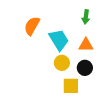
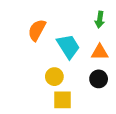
yellow circle: (62, 63) -> (54, 77), moved
yellow square: (71, 86) -> (63, 100), moved

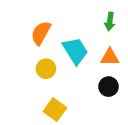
yellow circle: (54, 77) -> (46, 69), moved
yellow square: (63, 100) -> (55, 110), moved, turned 36

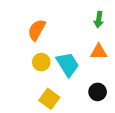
cyan trapezoid: (75, 51) -> (68, 64), moved
black circle: (109, 87) -> (98, 92), moved

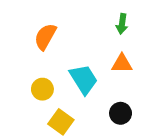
yellow circle: (41, 62) -> (42, 89), moved

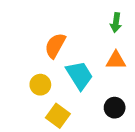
orange semicircle: (45, 37) -> (55, 46), moved

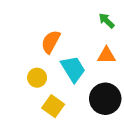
green arrow: (116, 23) -> (106, 21), turned 126
black circle: (115, 108) -> (105, 99), size x1.6

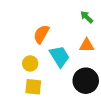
yellow square: (53, 106) -> (33, 87), moved, turned -30

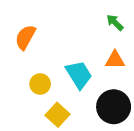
orange semicircle: (41, 34) -> (25, 37), moved
yellow square: (33, 87) -> (57, 115), moved, turned 36

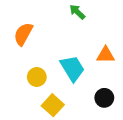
green arrow: (115, 23) -> (77, 12), moved
black circle: (114, 107) -> (104, 98), size x0.6

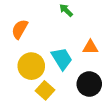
yellow circle: (37, 77) -> (31, 66), size x1.6
black circle: (104, 98) -> (89, 84), size x1.5

